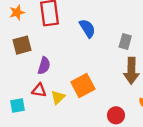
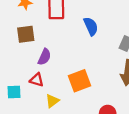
yellow triangle: (58, 97) -> (52, 101), moved

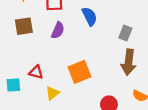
purple semicircle: (44, 57) -> (58, 30), moved

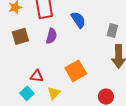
cyan square: (13, 85) -> (27, 93), moved, turned -32

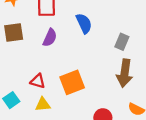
red triangle: (37, 76) -> (38, 81), moved
yellow triangle: (54, 93) -> (43, 105), turned 32

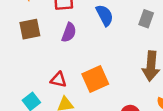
gray rectangle: (122, 42) -> (146, 19), moved

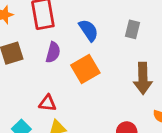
orange square: (95, 79) -> (85, 69), moved

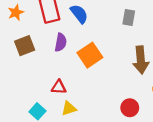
blue semicircle: (89, 30) -> (79, 14), moved

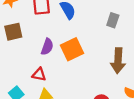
purple semicircle: (61, 42) -> (47, 47), moved

